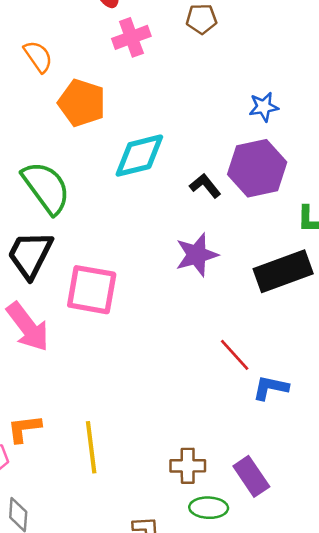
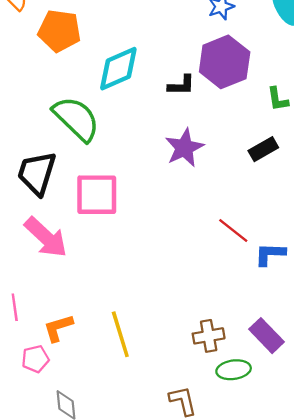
black L-shape: (205, 186) -> (181, 85), turned 140
green semicircle: (46, 188) -> (76, 119), moved
black rectangle: (283, 271) -> (263, 149), size x0.6

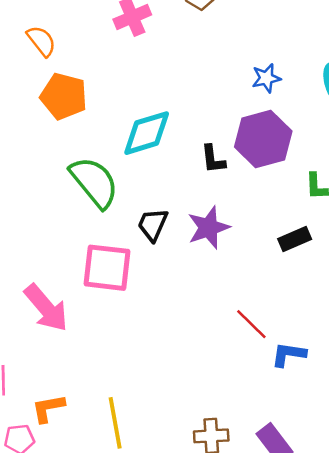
orange pentagon: (59, 31) -> (64, 96), moved
black L-shape: (181, 85) -> (213, 159), turned 76
black trapezoid: (37, 173) -> (153, 225), moved, size x0.7

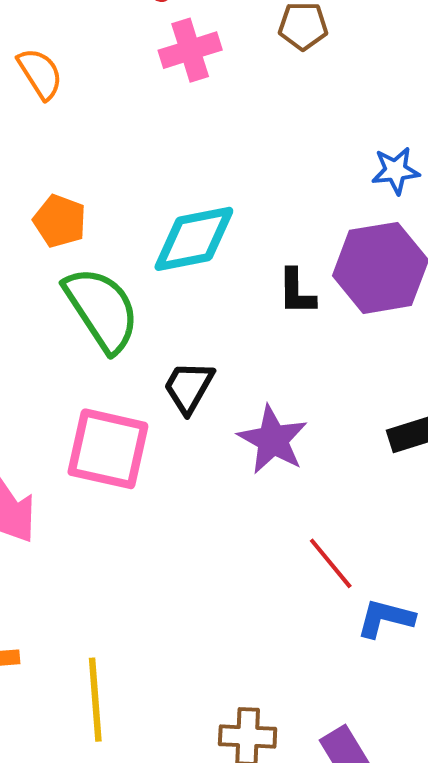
orange pentagon: (64, 96) -> (60, 221), moved, size x0.7
purple star: (209, 228) -> (273, 440), moved, turned -30

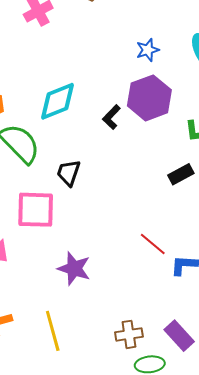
black L-shape: (297, 292) -> (111, 117), turned 55
purple star: (273, 440) -> (74, 269), moved

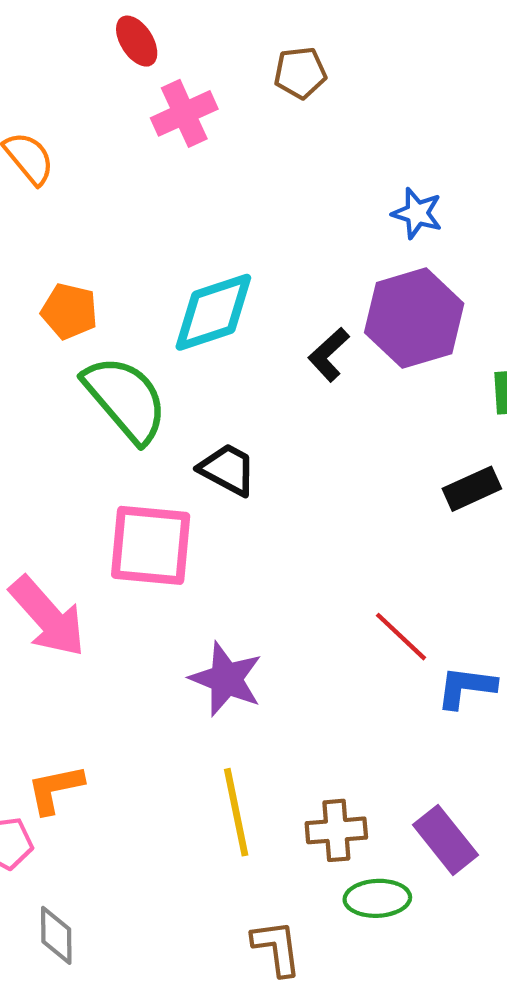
blue star: (148, 50) -> (417, 213), turned 30
black trapezoid: (69, 173) -> (228, 469), turned 96
yellow line: (53, 331) -> (236, 812), moved

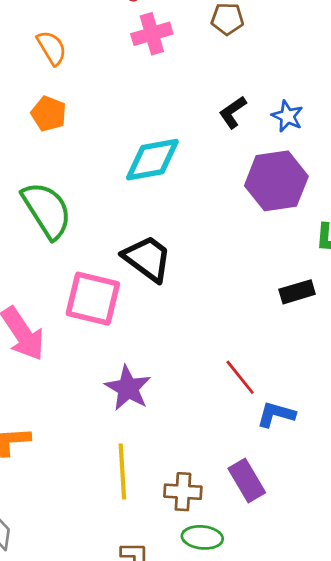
orange pentagon: (69, 311) -> (49, 114), moved
black L-shape: (329, 355) -> (233, 112), moved
green semicircle: (125, 399) -> (47, 210), moved
black trapezoid: (228, 469) -> (147, 258), size x1.4
purple rectangle: (445, 840) -> (247, 480), moved

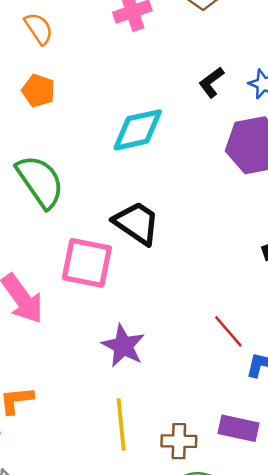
purple rectangle: (247, 480) -> (239, 428), turned -45

